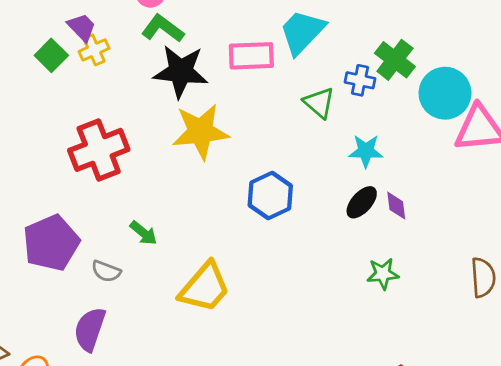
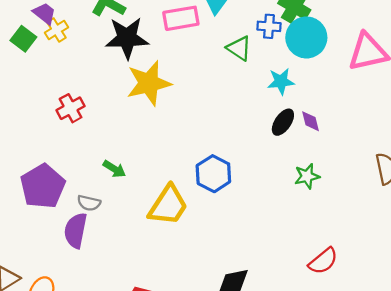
cyan circle: (445, 93) -> (306, 37), moved
red cross: (99, 150) -> (71, 108), size x0.6
blue hexagon: (270, 196) -> (213, 174), moved
purple semicircle: (90, 329) -> (76, 230), moved

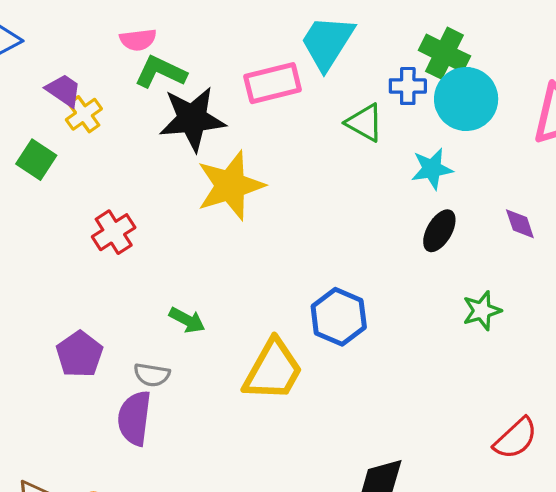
green square: (23, 39) -> (36, 160), moved
purple diamond: (310, 121) -> (520, 224), moved
purple pentagon: (43, 186) -> (80, 354), size x0.7

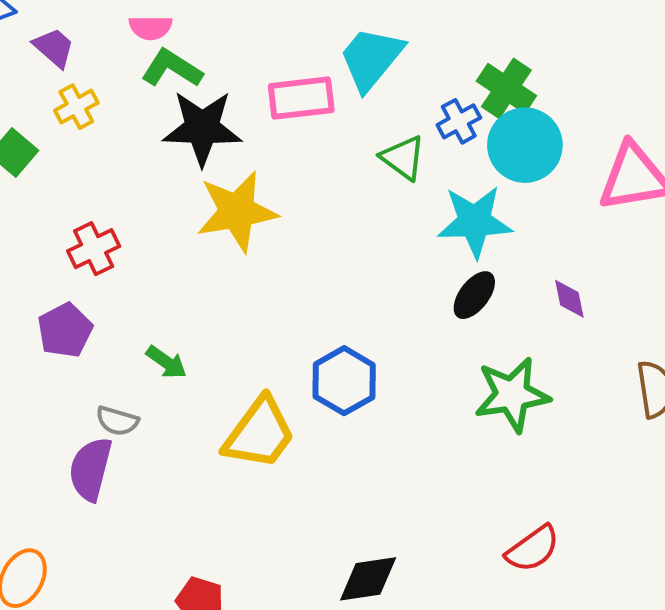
blue cross: (408, 86) -> (459, 121), turned -36
purple trapezoid: (64, 90) -> (54, 48), moved
cyan star: (432, 169) -> (475, 222), size x1.5
green star: (482, 311) -> (512, 395), size x1.6
purple pentagon: (80, 354) -> (65, 330), moved

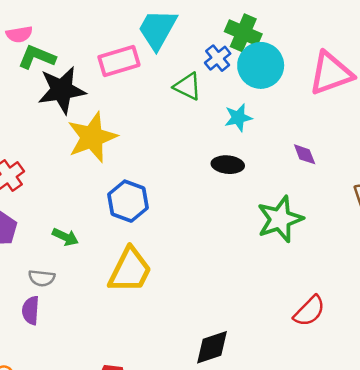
cyan star: (475, 222) -> (238, 118), size x0.6
black ellipse: (474, 295) -> (228, 165), moved, turned 68
blue hexagon: (344, 381) -> (128, 201), moved
purple semicircle: (90, 469) -> (31, 310), size x0.7

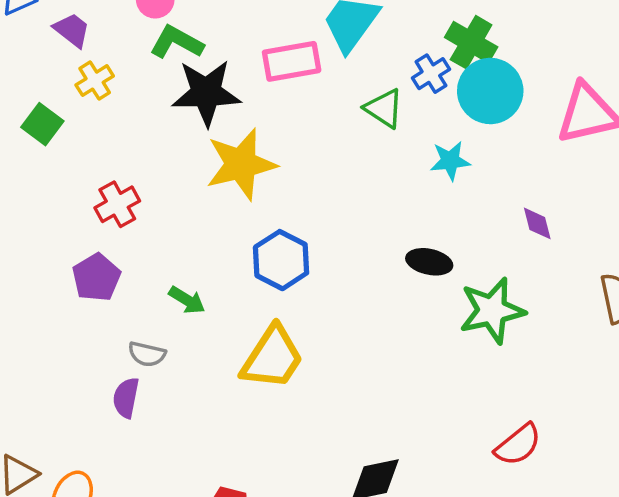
black ellipse: (228, 165) -> (429, 262), moved

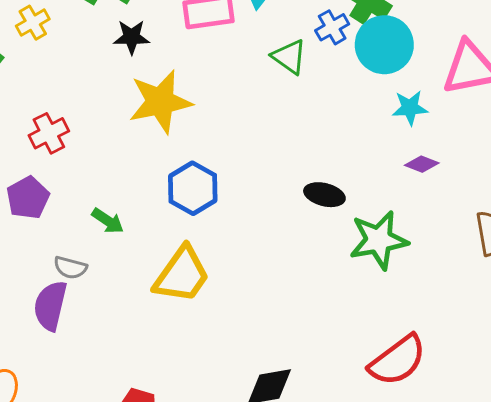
black star: (206, 93) -> (132, 37), size x0.6
cyan star: (450, 161) -> (410, 108), moved
purple diamond: (537, 223) -> (422, 164), turned -56
purple semicircle: (126, 398) -> (50, 306), size x1.4
red semicircle: (518, 445) -> (398, 360), size x1.4

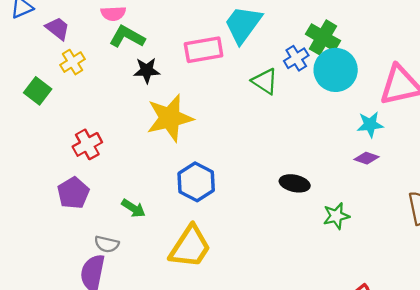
cyan star: (410, 108) -> (370, 125), moved
green star: (379, 240) -> (336, 216), size x0.6

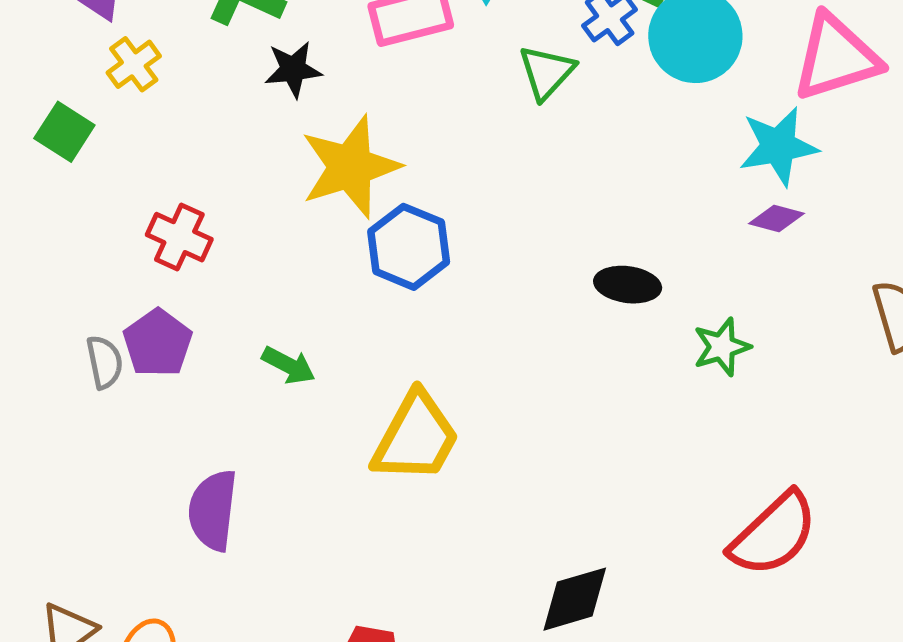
green triangle: (265, 81) -> (547, 72), turned 44
cyan star: (370, 125) -> (778, 146), size x1.4
red cross: (87, 144) -> (179, 237), turned -32
blue hexagon: (196, 182) -> (409, 247), moved
gray semicircle: (107, 244) -> (105, 362), moved, turned -110

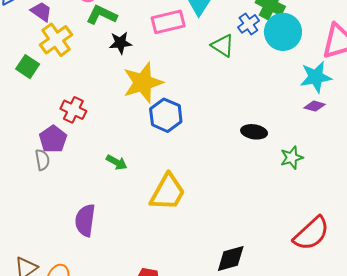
yellow cross: (134, 64) -> (56, 40), size x1.5
green triangle: (547, 72) -> (223, 46), turned -40
purple pentagon: (158, 343) -> (53, 139), moved

